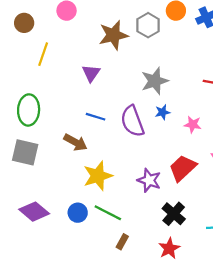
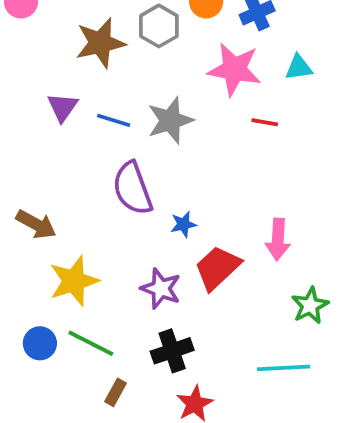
blue star: (163, 112) -> (183, 224), moved
blue line: (96, 117) -> (114, 120), moved
pink star: (193, 124) -> (234, 69), moved, size x1.8
black cross: (174, 214) -> (172, 351), moved, turned 30

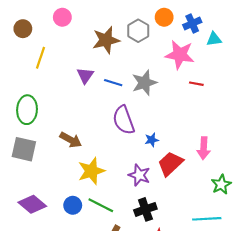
cyan triangle: (299, 68) -> (214, 39), moved

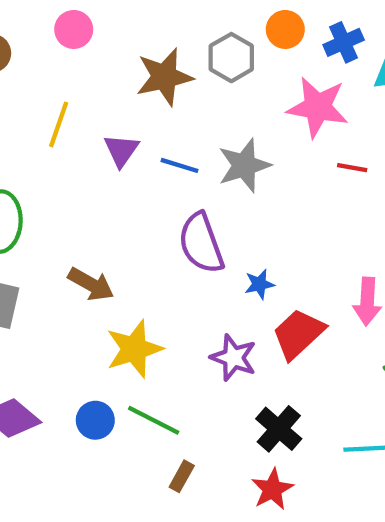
yellow line: (41, 58) -> (59, 124), moved
black cross: (145, 209) -> (279, 429), moved, turned -30

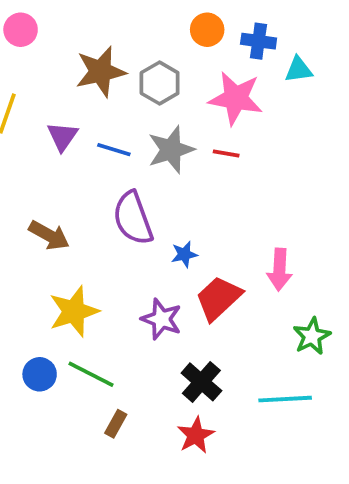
blue cross: (344, 42) -> (259, 41), turned 32
gray hexagon: (231, 58) -> (160, 83), moved
red line: (352, 168) -> (226, 153), moved
brown arrow: (91, 284) -> (49, 235), moved

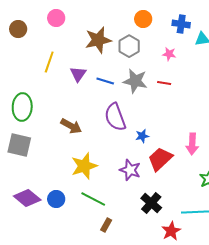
orange circle: (207, 30) -> (143, 19), moved
pink star: (236, 98) -> (169, 54), size x0.5
gray star: (171, 150) -> (135, 81), turned 30
blue circle: (40, 374) -> (56, 199), moved
red star: (196, 435) -> (171, 231), moved

